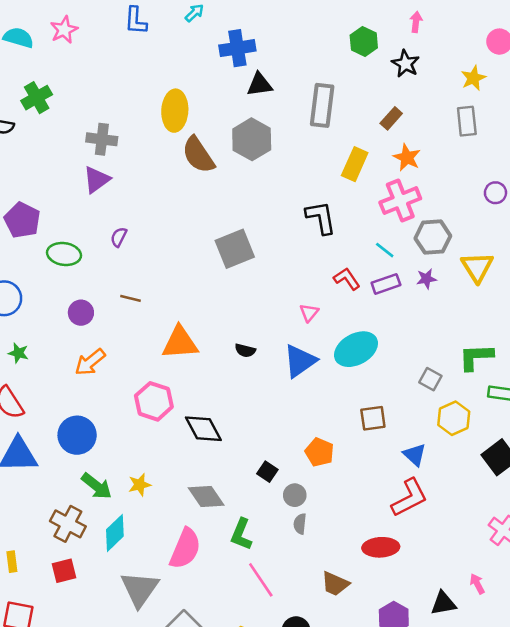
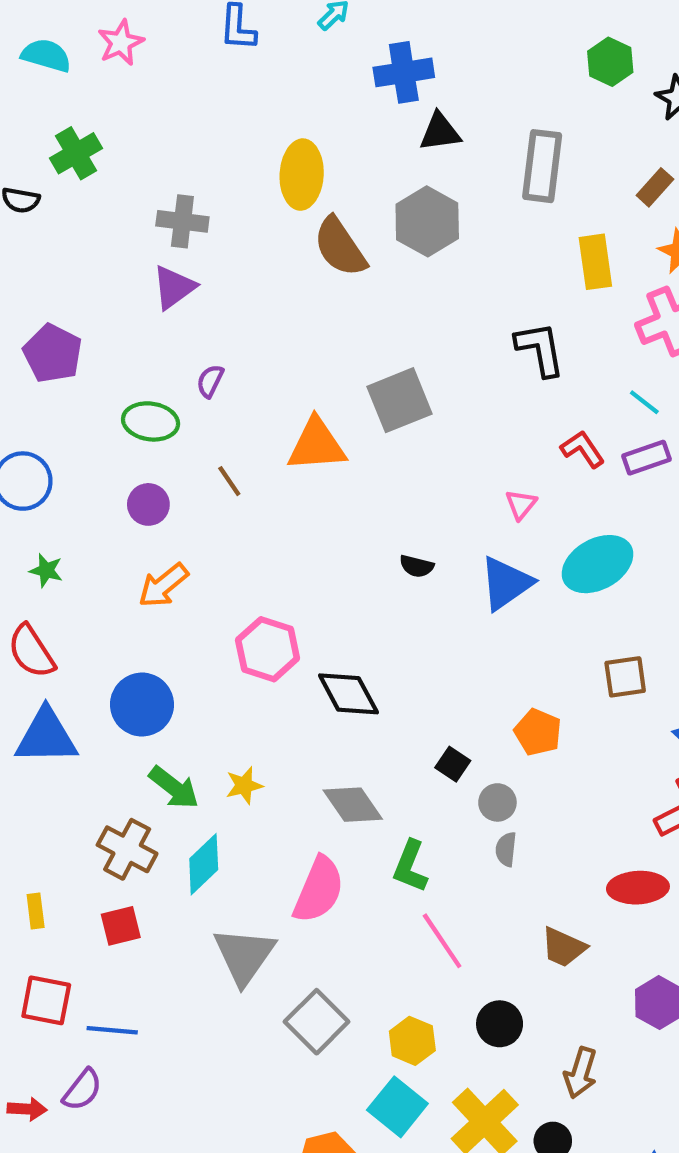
yellow rectangle: (355, 164) -> (595, 262), turned -32
green ellipse: (64, 254) -> (151, 421), moved
brown line: (130, 298) -> (229, 481), turned 42
orange triangle: (180, 343) -> (317, 445), moved

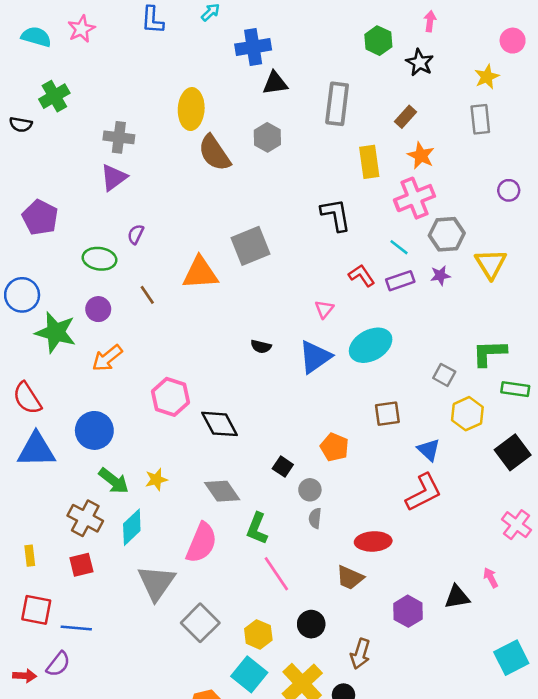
gray hexagon: (427, 221) -> (267, 137), size x0.7
green star: (46, 570) -> (56, 332), moved, size x2.0
red ellipse: (638, 888) -> (373, 541), moved

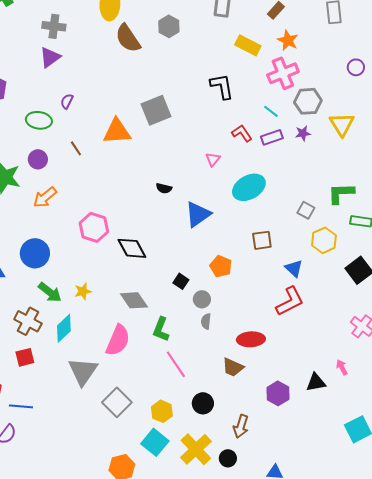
yellow rectangle: (369, 162) -> (248, 45), turned -55
blue triangle: (315, 357) -> (198, 214), moved

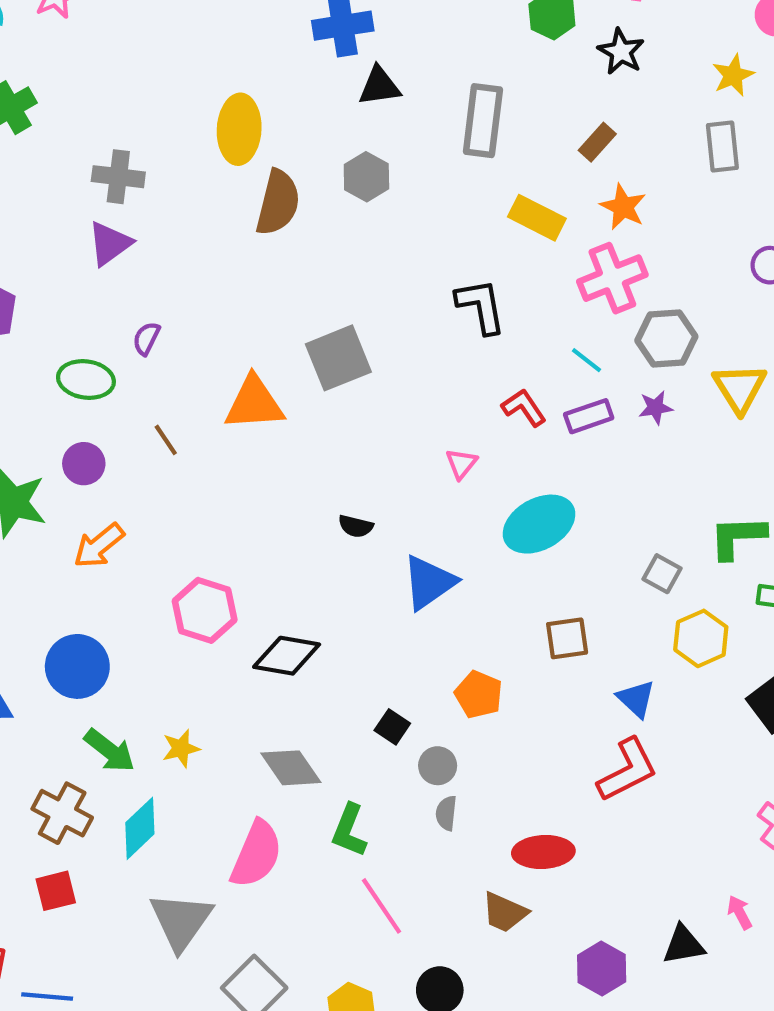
brown semicircle: (128, 38) -> (278, 203), turned -132
black diamond: (132, 248) -> (287, 656), turned -52

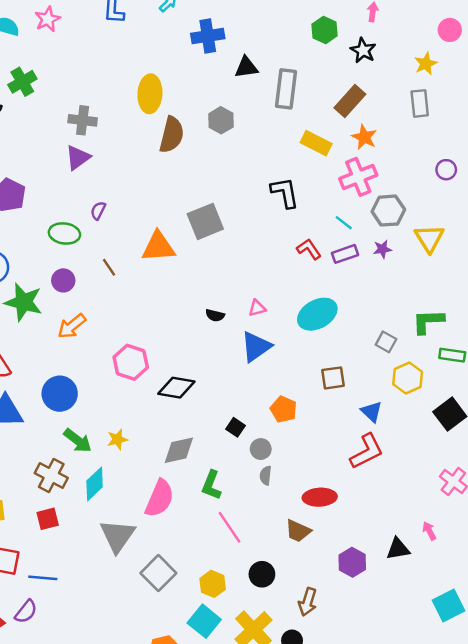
black triangle: (379, 86) -> (246, 67), moved
brown rectangle: (597, 142) -> (350, 101), size x1.5
pink triangle: (461, 464) -> (257, 308), moved, turned 36
gray diamond: (291, 768) -> (179, 450), turned -68

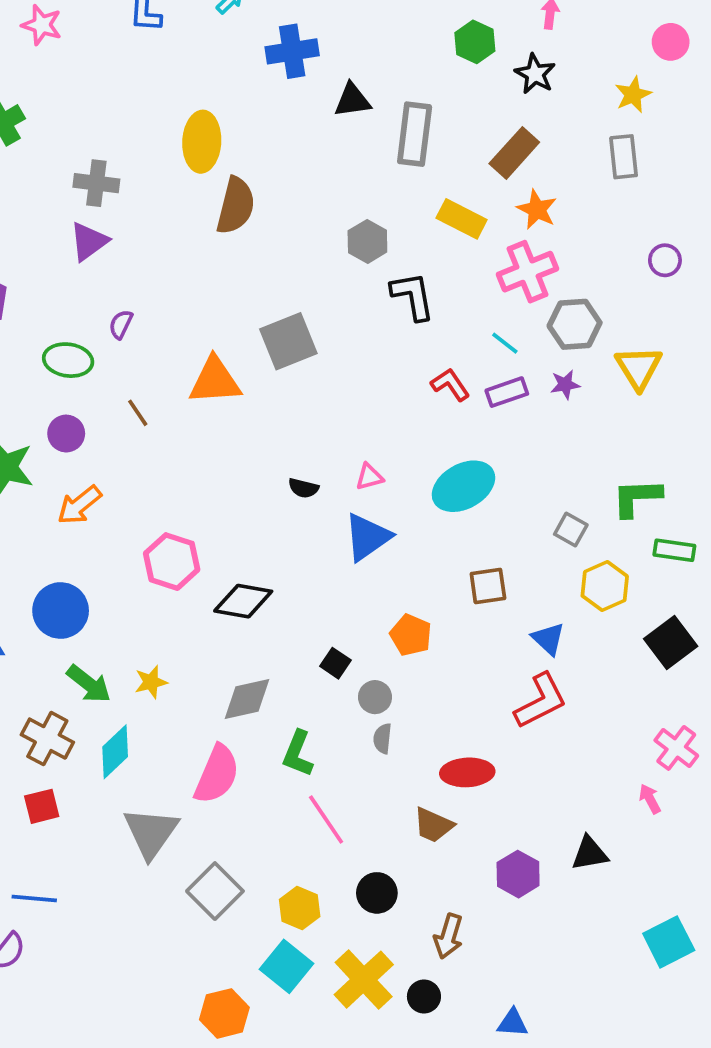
pink star: (48, 19) -> (42, 25), turned -30
gray hexagon: (221, 120) -> (367, 241), moved
pink arrow: (429, 531) -> (650, 799), moved

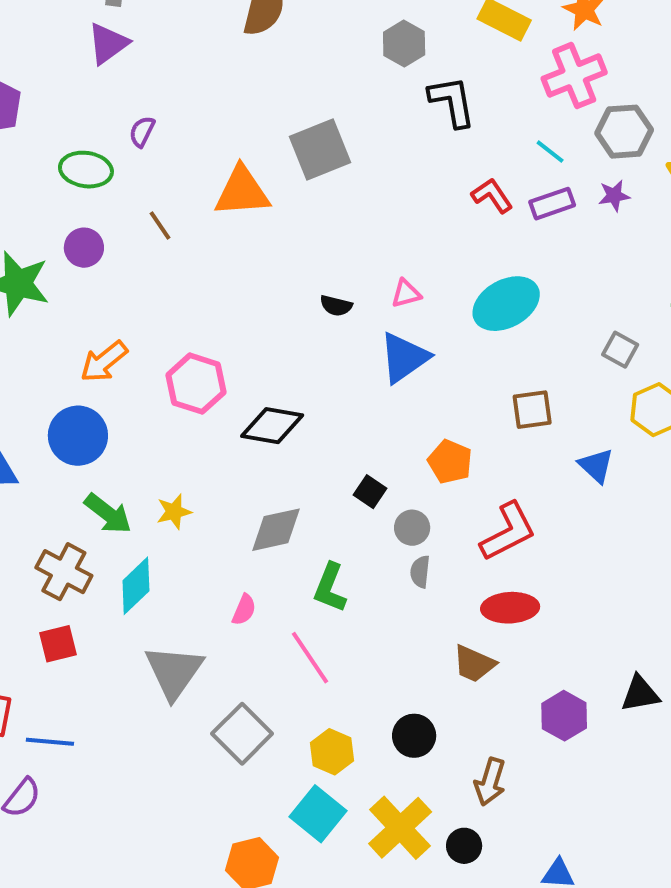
orange arrow: (79, 505) -> (104, 362), moved
red L-shape: (541, 701) -> (508, 532), moved
pink semicircle: (217, 774) -> (244, 610), size x0.5
pink line: (326, 820) -> (310, 658), moved

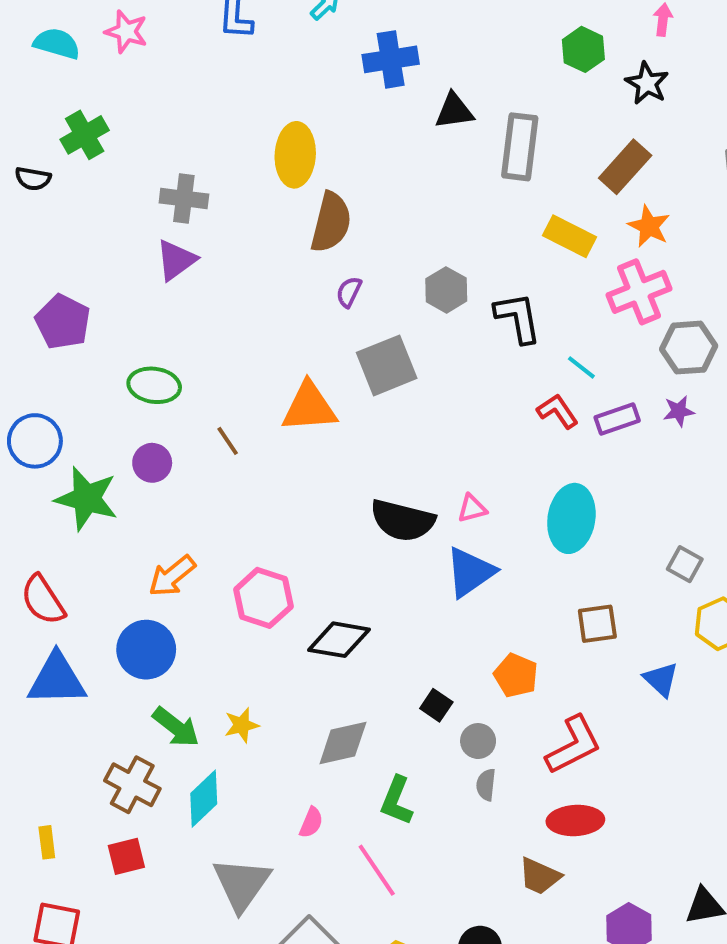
gray hexagon: (404, 43) -> (446, 290), moved
purple semicircle: (142, 132) -> (349, 292), moved
cyan line: (550, 152) -> (581, 367), moved
cyan ellipse: (506, 304) -> (571, 518), turned -52
black semicircle: (336, 306) -> (403, 520), size x2.0

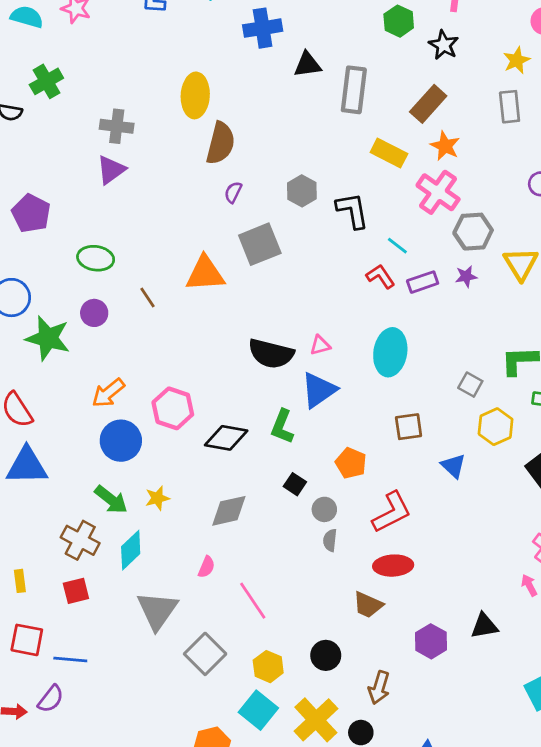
pink cross: (639, 292) -> (438, 192), turned -33
blue circle: (146, 650) -> (121, 441), moved
green L-shape: (397, 801) -> (282, 427), moved

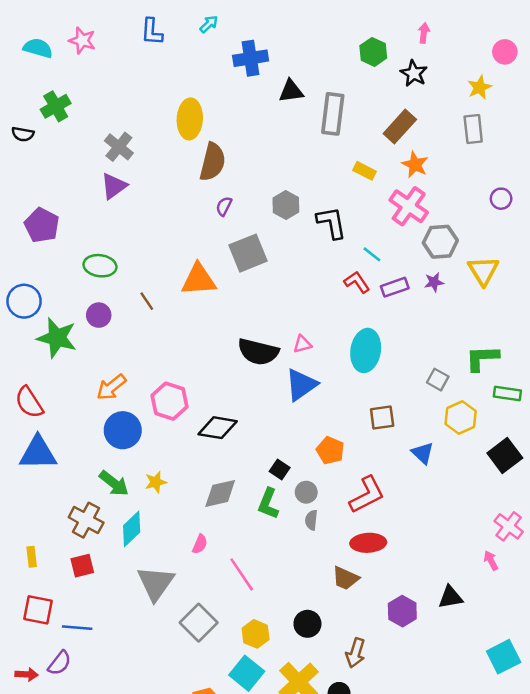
gray cross: (117, 126) -> (119, 147), turned 32
yellow rectangle: (389, 153) -> (364, 171), size x0.7
green L-shape: (282, 427) -> (268, 504), moved

